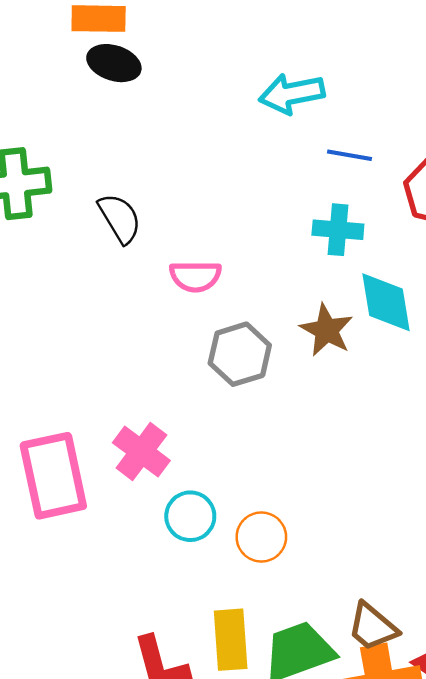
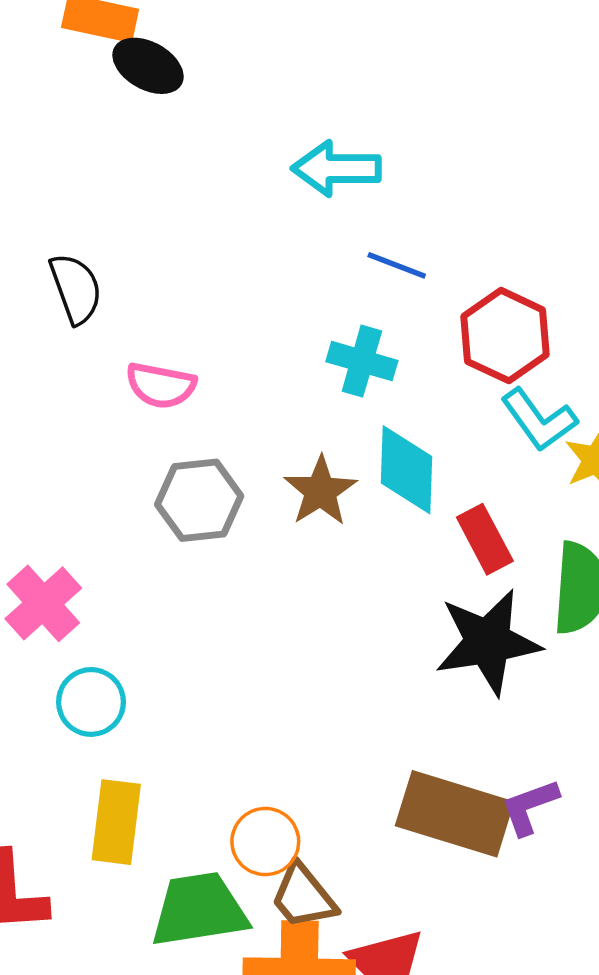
black ellipse: (114, 63) -> (148, 66), moved
orange circle: (261, 537) -> (265, 842), moved
yellow rectangle: (231, 640) -> (116, 822), moved

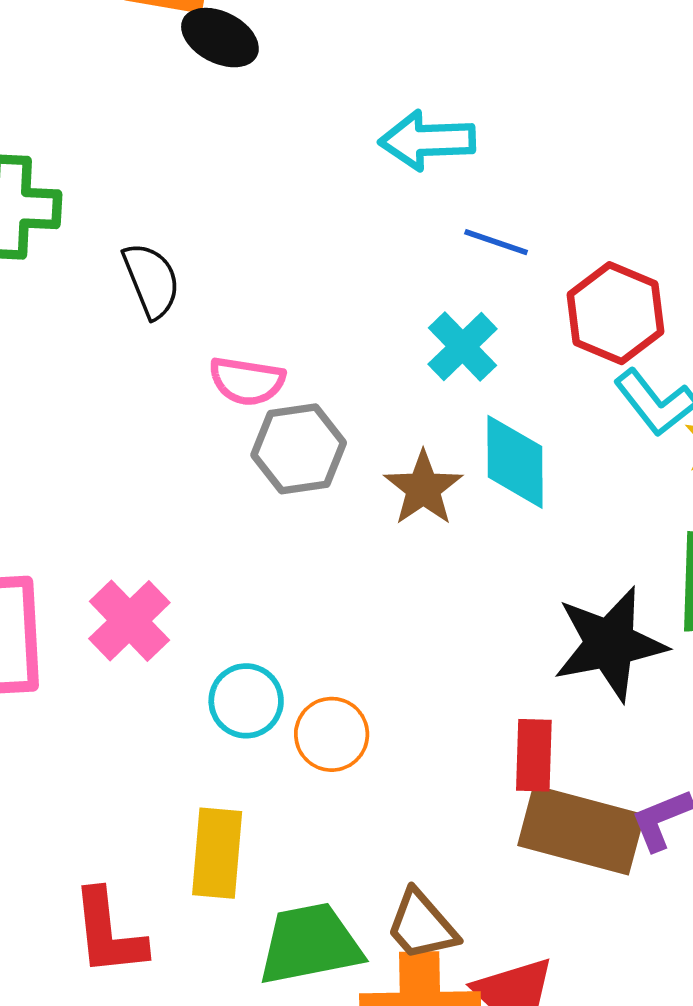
cyan cross: (362, 361) -> (463, 347), turned 32
gray hexagon: (199, 500) -> (299, 449), moved
red rectangle: (485, 539) -> (534, 755), moved, turned 32
cyan circle: (91, 702) -> (246, 701), moved
orange circle: (265, 842) -> (332, 734), moved

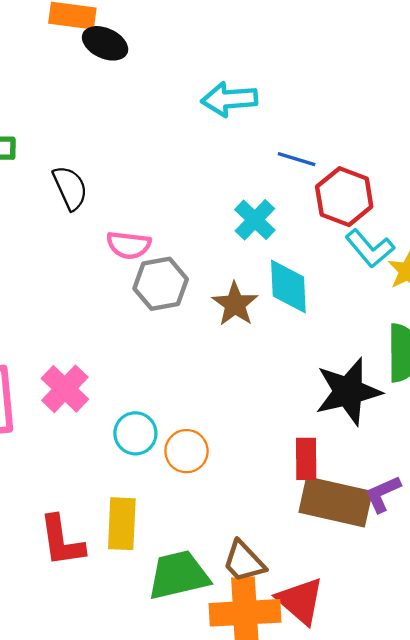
blue line: (496, 242) -> (297, 159), moved
red L-shape: (109, 933) -> (62, 541), moved

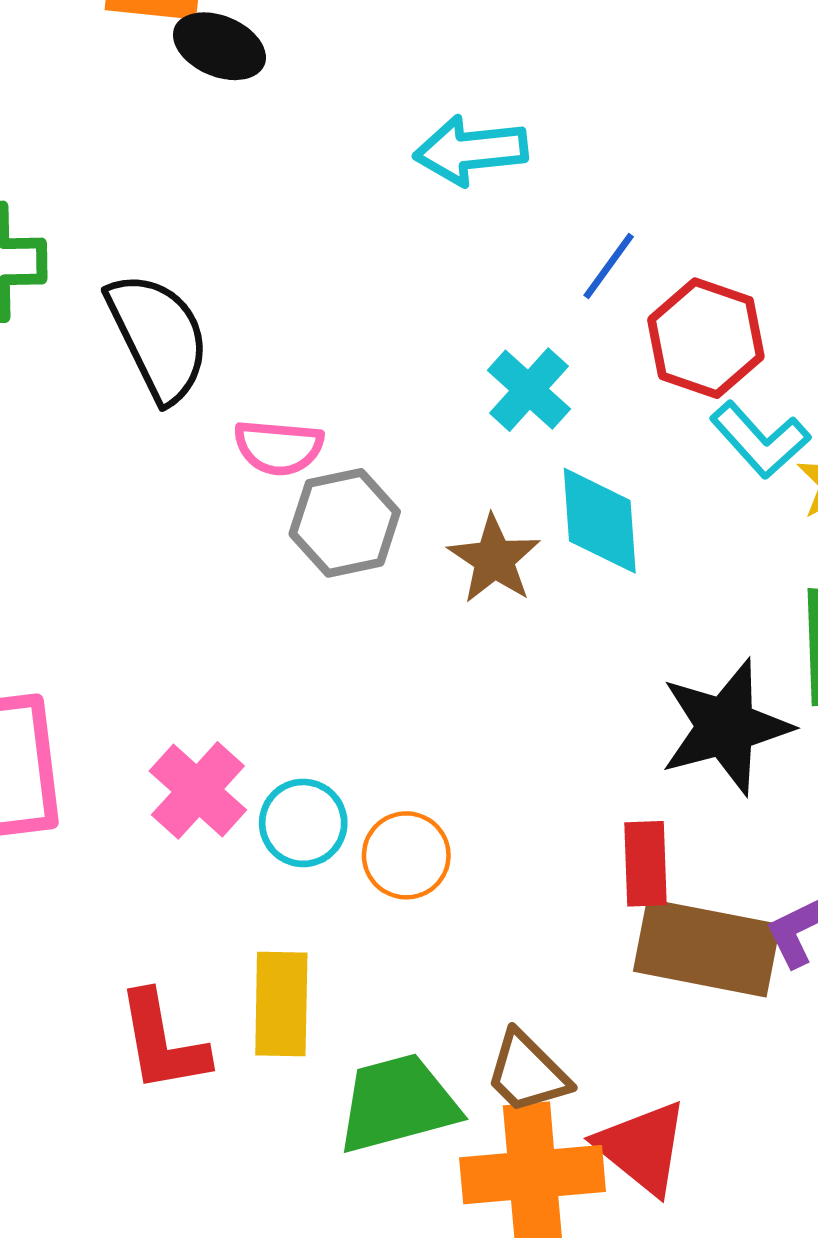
blue line: (297, 159) -> (609, 266), turned -69
black semicircle: (70, 188) -> (158, 337), size x1.5
pink cross: (65, 389) -> (198, 790), moved

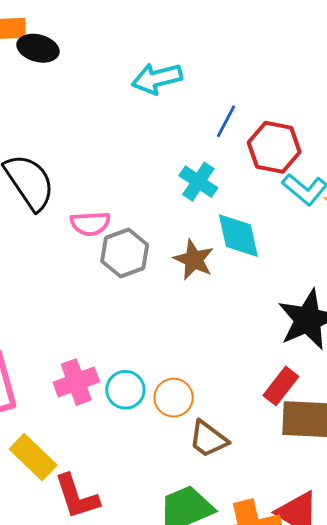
pink cross: (198, 790) -> (76, 382), turned 36
red rectangle: (645, 864) -> (281, 386), turned 48
yellow rectangle: (281, 1004) -> (33, 457), moved, turned -39
brown trapezoid: (527, 1072) -> (208, 439), moved

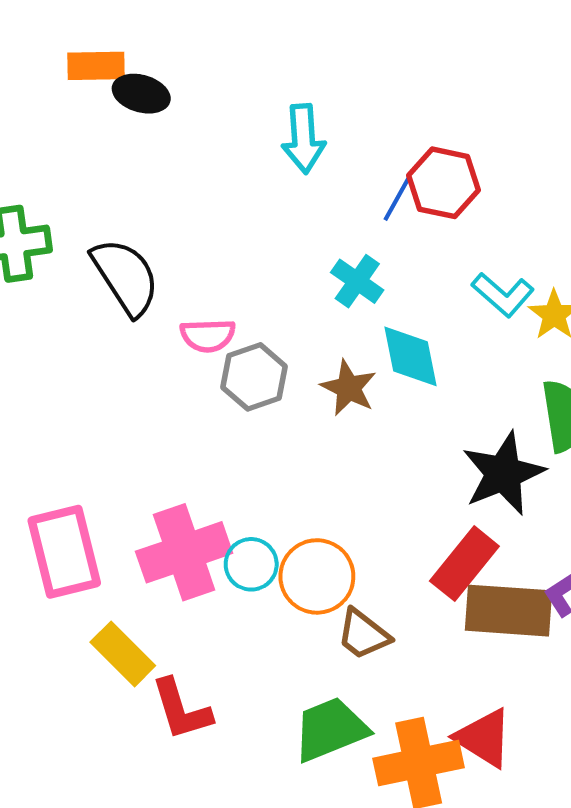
cyan arrow: (157, 79) -> (303, 139), turned -81
red hexagon: (274, 147) -> (444, 183), moved
pink cross: (76, 382) -> (184, 552), size x1.5
red rectangle: (281, 386) -> (464, 564), size x1.4
orange circle: (174, 398) -> (317, 576), size x1.4

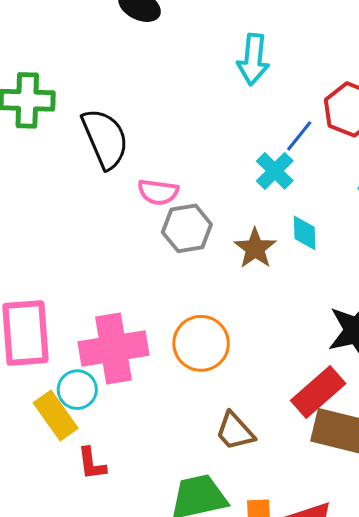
blue line: (397, 199) -> (299, 136), moved
cyan diamond: (411, 356) -> (305, 233), size x0.7
cyan circle: (251, 564) -> (77, 390), moved
orange circle: (317, 576) -> (201, 343), moved
red L-shape: (181, 709) -> (92, 464), size x0.7

